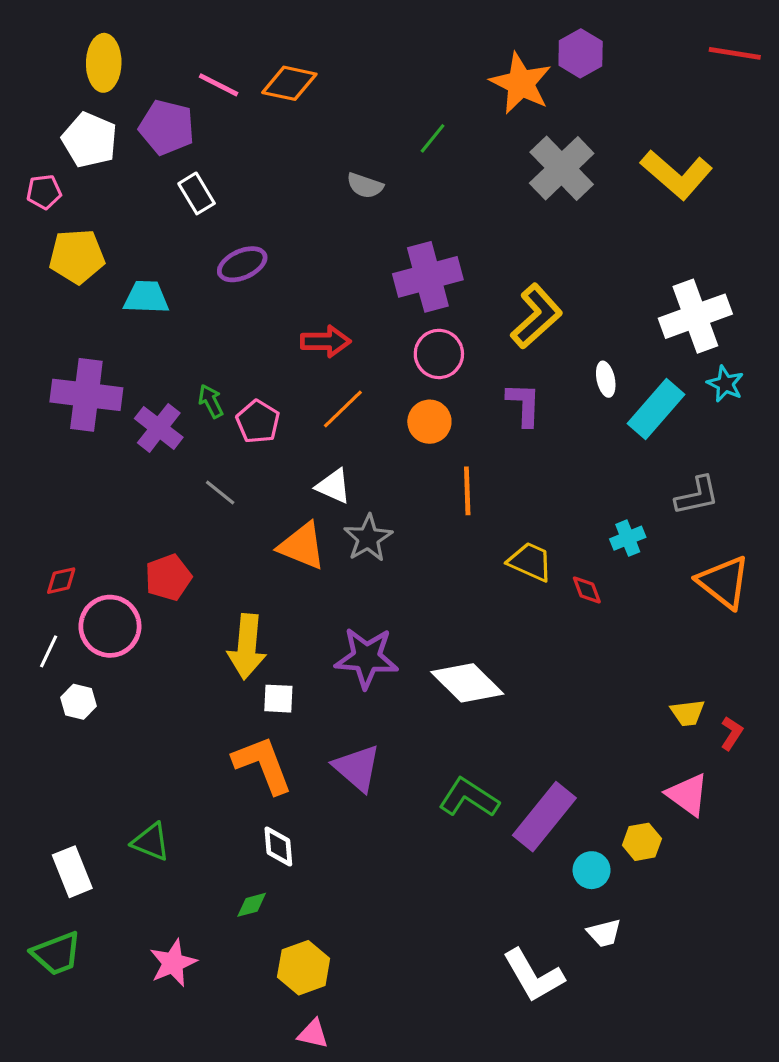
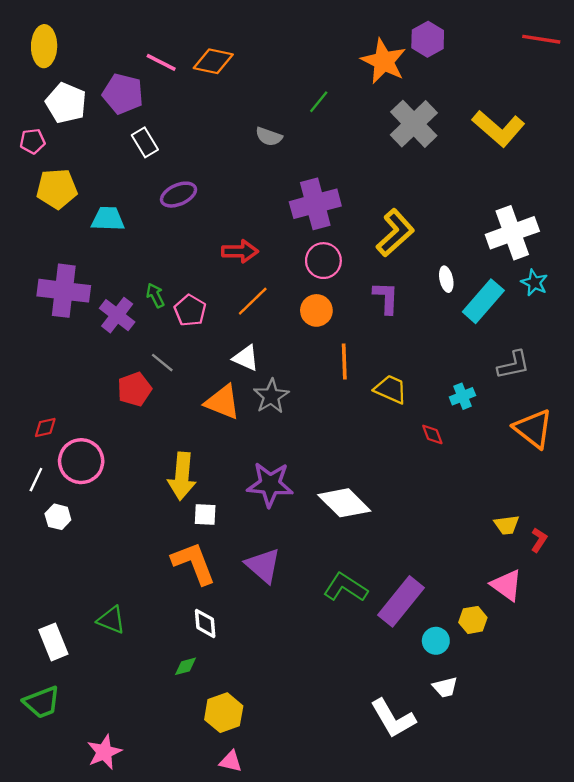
yellow ellipse: (104, 63) -> (44, 46), moved
yellow trapezoid: (530, 562) -> (391, 389), moved
red pentagon: (168, 577) -> (134, 389), moved
pink star: (173, 963) -> (104, 752), moved

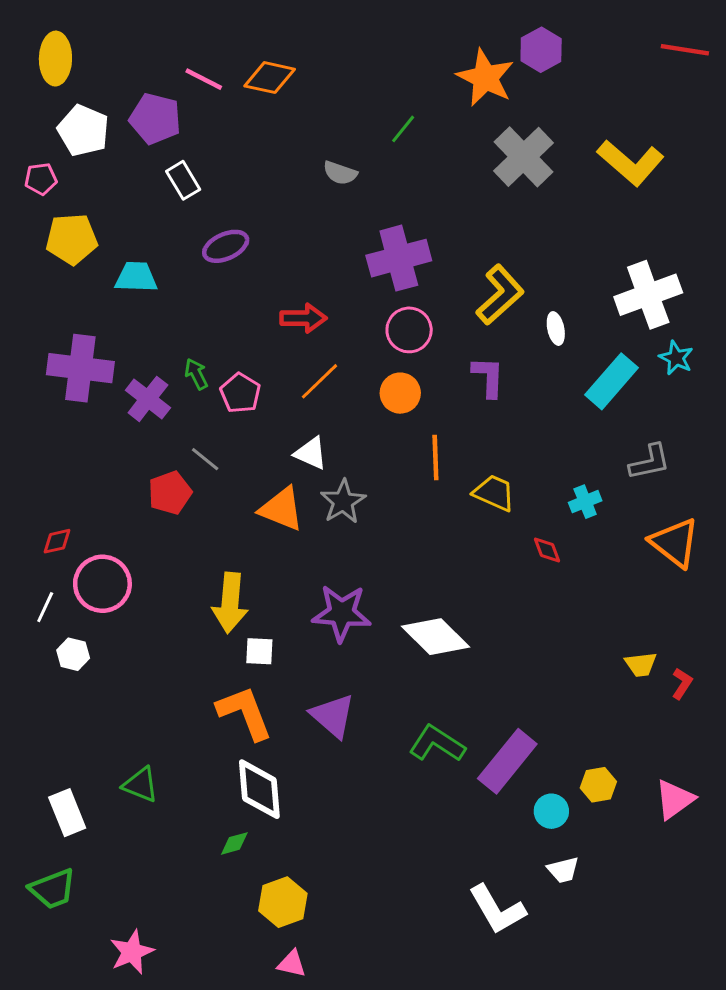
white ellipse: (446, 279) -> (556, 328), moved
pink triangle: (507, 585) -> (675, 799), moved, turned 48
white diamond: (205, 623) -> (259, 789), size x1.6

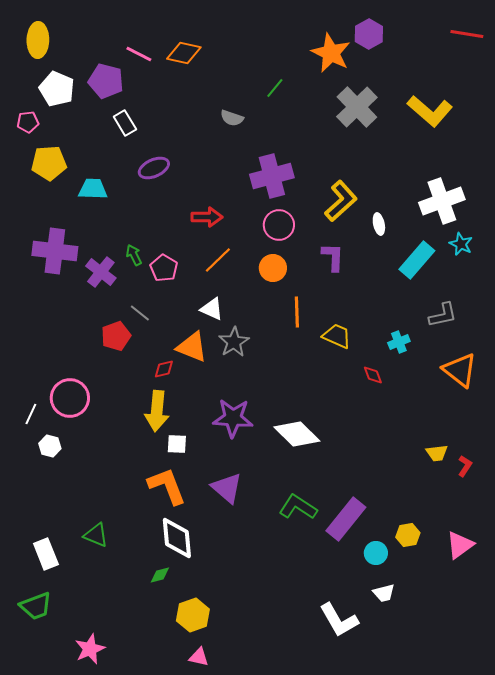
red diamond: (57, 541) -> (164, 369), moved

